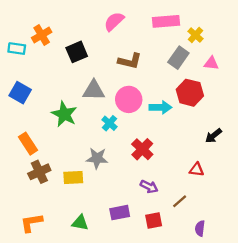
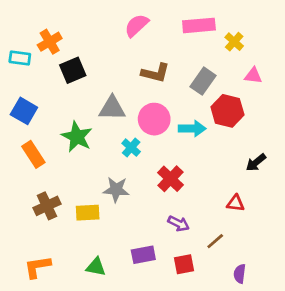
black square: (77, 52) -> (73, 70), moved
gray rectangle: (178, 58) -> (203, 81), moved
orange rectangle: (28, 144) -> (33, 154), moved

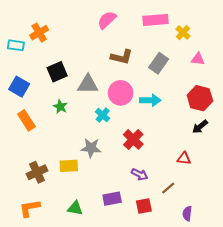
black square: (73, 70) -> (57, 72), moved
red hexagon: (227, 111) -> (200, 98), moved
green star: (77, 137) -> (60, 107), size x0.6
brown cross: (47, 206) -> (37, 172), moved

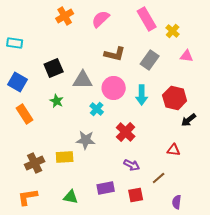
pink rectangle: (155, 20) -> (147, 19), turned 65
orange cross: (39, 33) -> (65, 16), moved
red hexagon: (200, 98) -> (175, 98), moved
cyan arrow: (150, 100) -> (142, 95), turned 90

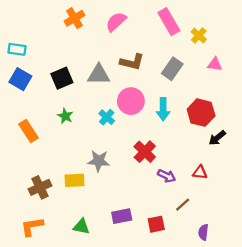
gray triangle: (83, 80) -> (99, 75), moved
blue square: (18, 82) -> (20, 79), moved
cyan cross: (97, 109) -> (107, 117), moved
purple arrow: (132, 165) -> (167, 176), moved

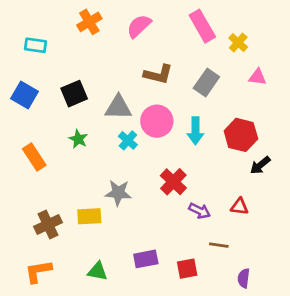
cyan rectangle: (17, 49) -> (36, 45), moved
gray triangle: (99, 75) -> (118, 107), moved
brown line: (183, 205) -> (219, 245), turned 49

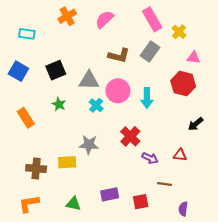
gray rectangle: (206, 83) -> (150, 51), moved
red hexagon: (241, 135) -> (183, 84), moved
brown cross: (48, 224) -> (36, 168), turned 30

